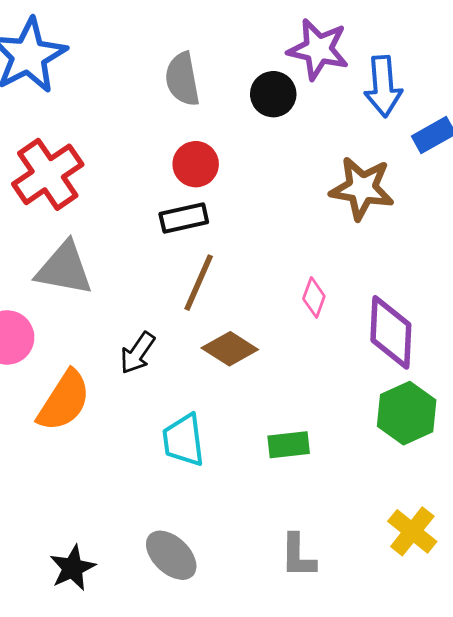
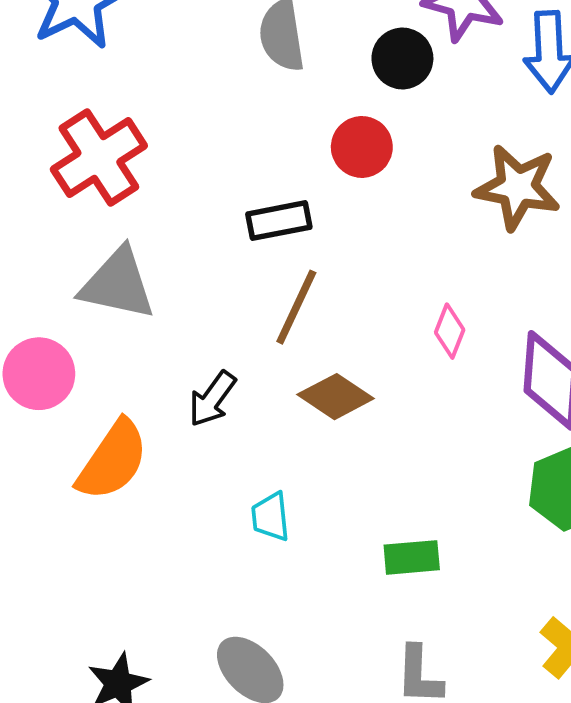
red circle: (196, 164) -> (362, 147), moved
cyan trapezoid: (183, 440) -> (271, 517), size x0.7
green rectangle: (289, 445) -> (412, 557), moved

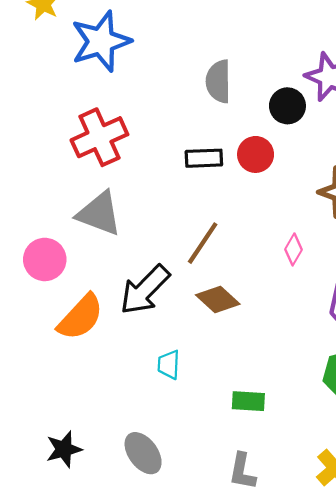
black rectangle: (279, 221) -> (204, 158), moved
pink diamond: (450, 331) -> (293, 249), moved
black arrow: (212, 399) -> (145, 290), size x1.6

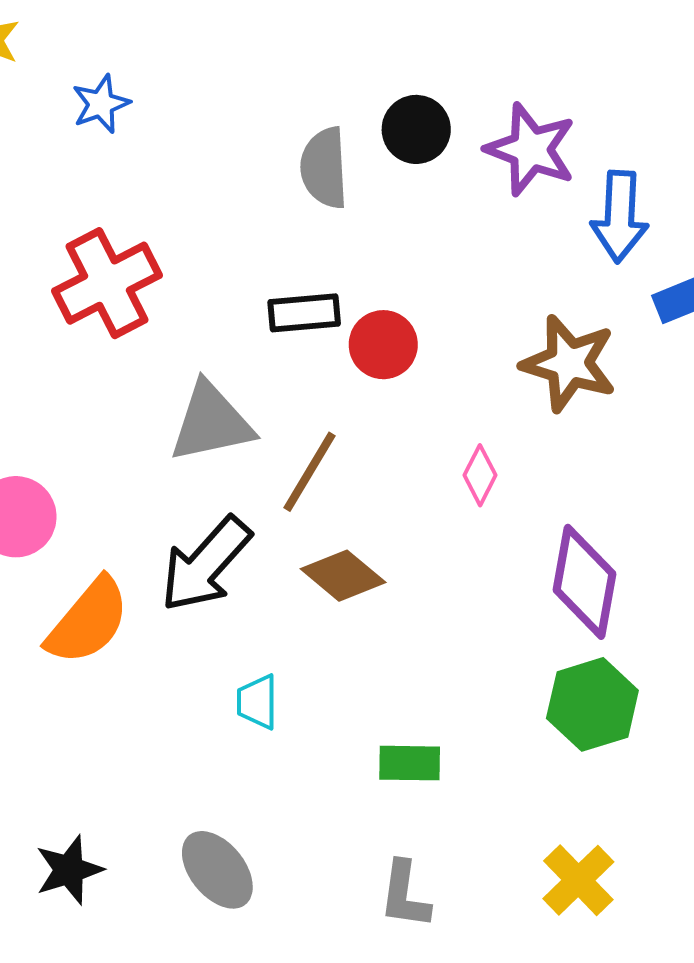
blue star: (101, 41) -> (101, 104), size x0.5
black circle: (287, 106) -> (416, 129), moved
red circle: (256, 154) -> (383, 345), moved
gray triangle: (99, 214) -> (211, 422), moved, turned -30

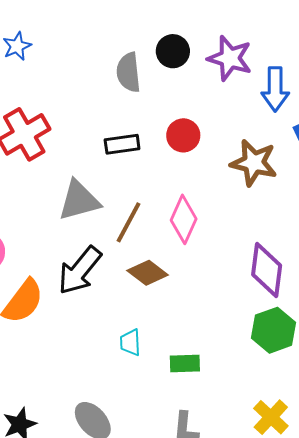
red circle: (383, 345) -> (183, 135), moved
pink diamond: (480, 475) -> (184, 219), moved, size x1.6
cyan trapezoid: (257, 702) -> (130, 342), moved

